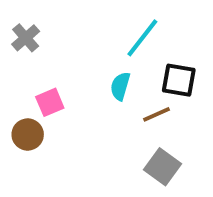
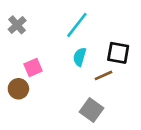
cyan line: (142, 38) -> (77, 25), moved
gray square: (163, 167) -> (92, 110), moved

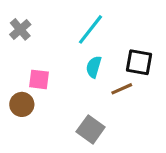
pink square: (33, 68) -> (39, 79), turned 30
gray square: (92, 110) -> (91, 129), moved

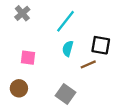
gray cross: (20, 29) -> (22, 13), moved
brown circle: (22, 104) -> (19, 88), moved

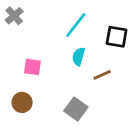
gray cross: (22, 13) -> (14, 16), moved
black square: (101, 45) -> (117, 37), moved

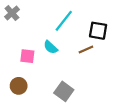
cyan semicircle: (78, 56) -> (51, 47), moved, turned -64
brown line: (102, 75) -> (86, 49), moved

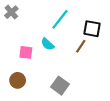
brown line: (86, 49) -> (81, 46), turned -32

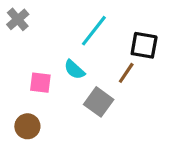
gray square: (60, 86) -> (99, 102), moved

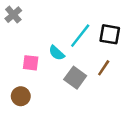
cyan line: (94, 31) -> (80, 36), moved
brown line: (126, 73) -> (104, 68), moved

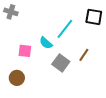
gray cross: (13, 15) -> (11, 12), turned -32
black square: (110, 34) -> (94, 17), moved

